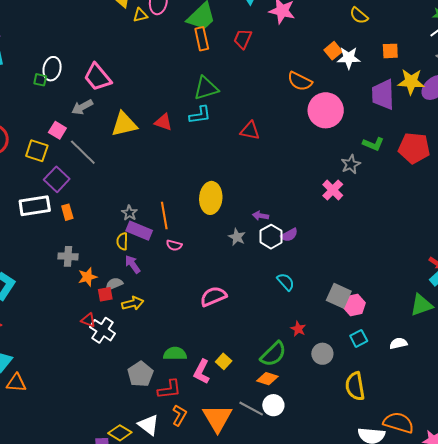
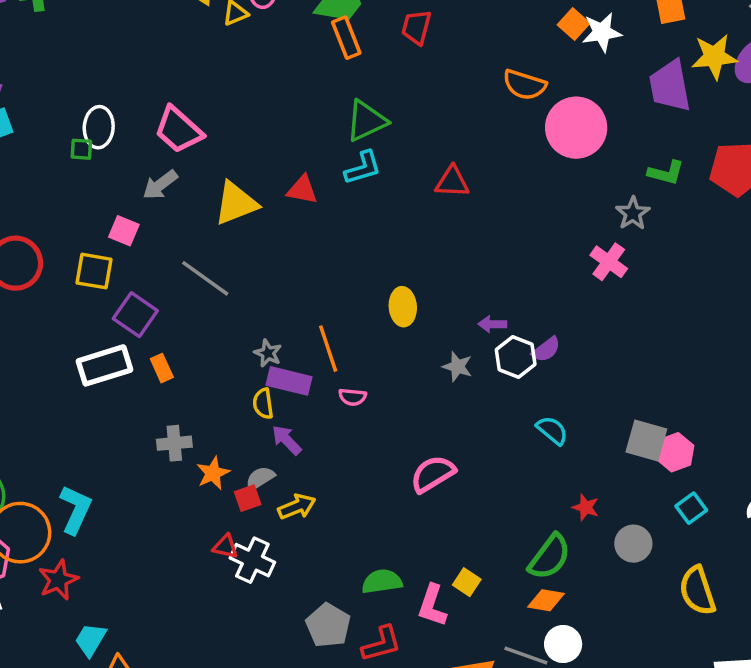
gray line: (83, 152) -> (205, 278), moved
yellow ellipse: (211, 198) -> (403, 307), size x0.7

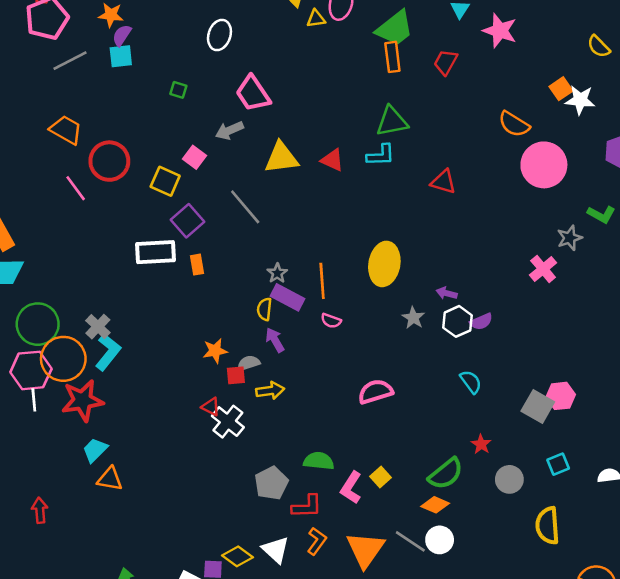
white ellipse: (99, 127) -> (219, 35), moved
yellow ellipse: (403, 307) -> (384, 264), size x1.5
gray cross: (174, 443) -> (98, 327), moved, turned 35
pink hexagon: (675, 452) -> (561, 396), moved
red star: (58, 580) -> (83, 400), size x1.4

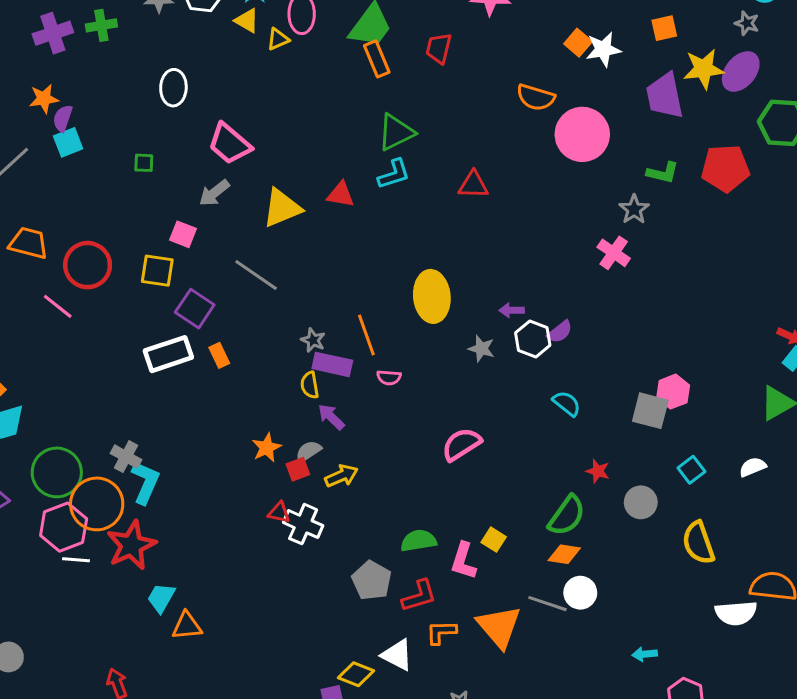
white line: (34, 400) -> (76, 560), turned -65
orange L-shape: (317, 541) -> (441, 632), turned -112

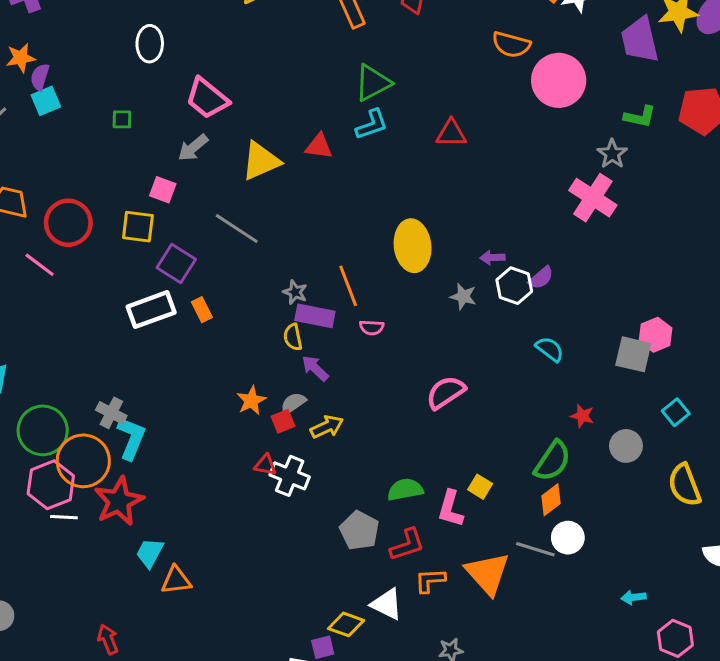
pink cross: (614, 253) -> (593, 198), size x1.4
orange diamond: (564, 554) -> (551, 500), turned -44

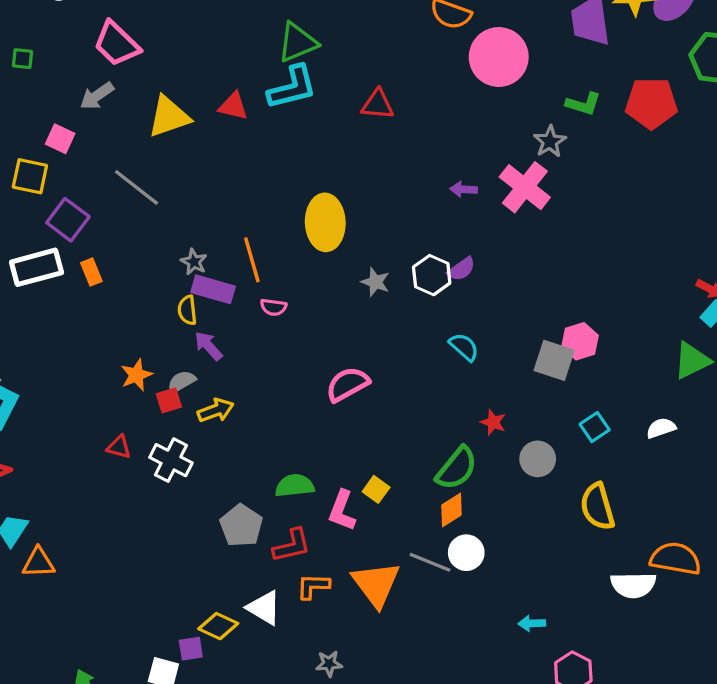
cyan L-shape: (372, 124) -> (292, 87), size x1.4
purple arrow: (492, 258) -> (464, 189), moved
red triangle: (265, 465) -> (119, 447), moved

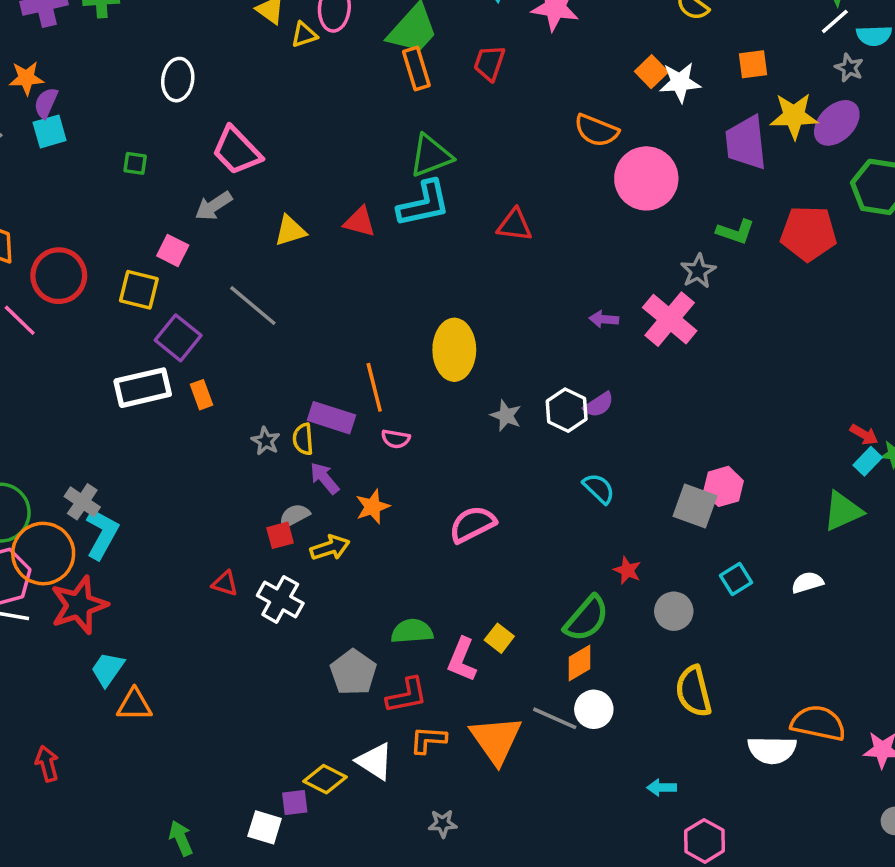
yellow triangle: (169, 117) -> (290, 231), size x0.7
gray star: (194, 262) -> (266, 441), moved
orange star: (136, 375) -> (373, 507), moved
yellow semicircle: (597, 507) -> (694, 691), moved

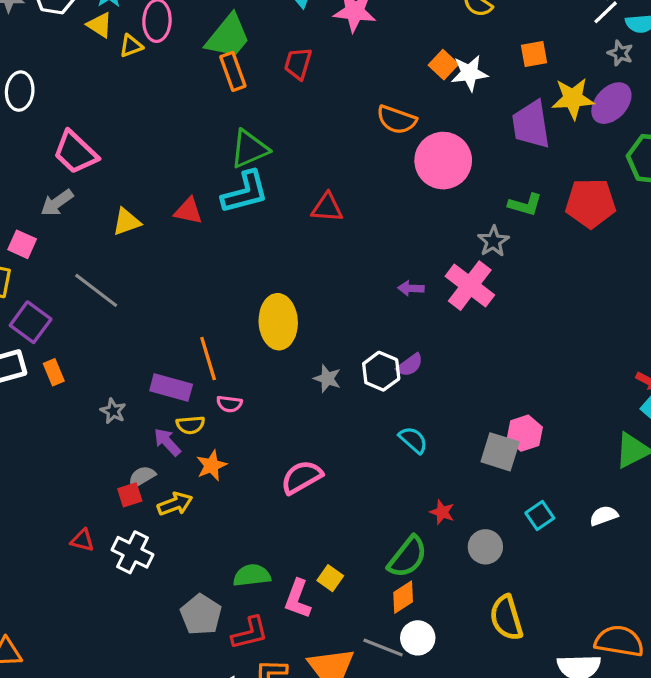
yellow semicircle: (303, 439) -> (190, 425), moved, turned -88

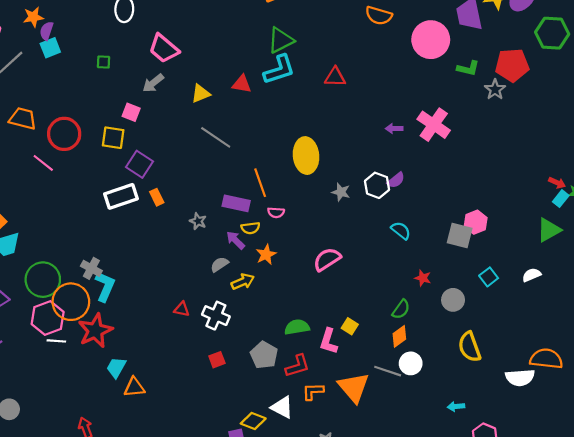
pink circle: (443, 161) -> (431, 40), moved
gray star: (493, 241) -> (495, 89), moved
gray line: (96, 290) -> (216, 137), moved
red square: (130, 495) -> (217, 360), moved
green semicircle: (408, 557) -> (401, 309), size x0.7

